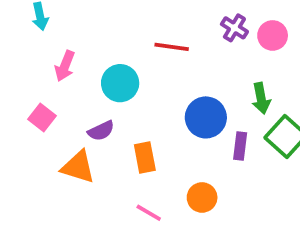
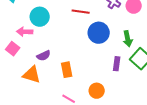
pink arrow: (65, 66) -> (25, 32), moved, turned 70
cyan circle: (120, 83) -> (40, 17), moved
blue circle: (206, 117) -> (99, 33), moved

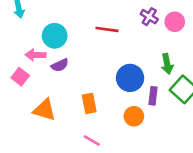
blue circle: (99, 33) -> (130, 78), moved
purple semicircle: (44, 56) -> (60, 65), moved
orange circle: (97, 91) -> (134, 116), moved

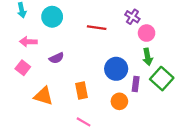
pink circle: (175, 22) -> (147, 33), moved
cyan circle: (55, 36) -> (52, 17), moved
pink arrow: (35, 55) -> (28, 42), moved

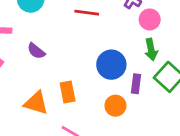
purple semicircle: (56, 58) -> (36, 51), turned 64
orange triangle: (43, 96) -> (36, 103), moved

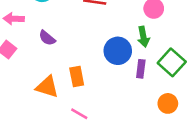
green arrow: (151, 50) -> (143, 37), moved
orange circle: (115, 106) -> (168, 103), moved

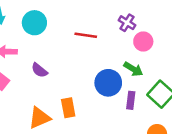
green arrow: (143, 37) -> (133, 69), turned -48
orange triangle: (47, 87) -> (39, 118), turned -40

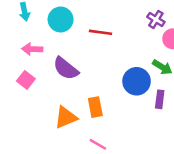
red line: (86, 35) -> (100, 32), moved
purple semicircle: (39, 70) -> (66, 68), size x1.5

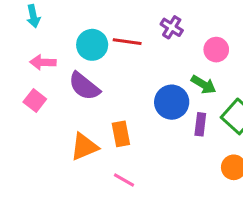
cyan circle: (61, 19) -> (92, 45), moved
purple cross: (156, 19) -> (172, 27), moved

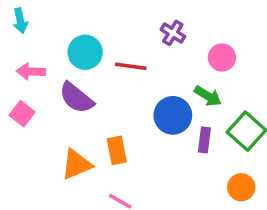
red line: (127, 42) -> (131, 66), moved

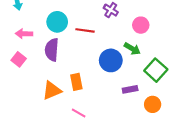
purple semicircle: (76, 98) -> (52, 50), turned 55
purple rectangle: (204, 140) -> (130, 89), moved, turned 72

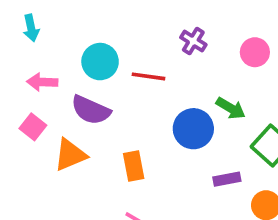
pink circle: (141, 25) -> (255, 52), moved
purple semicircle: (52, 50) -> (91, 110), turned -70
orange triangle: (52, 90) -> (70, 155), moved

